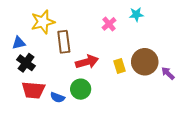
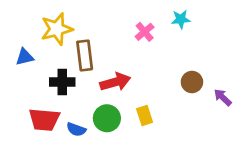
brown circle: (145, 62) -> (192, 82), size x0.6
black cross: (26, 63) -> (62, 82), moved, turned -36
yellow rectangle: (120, 66) -> (145, 115), moved

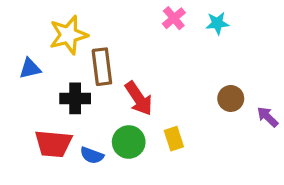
pink cross: (145, 32) -> (174, 18), moved
red arrow: (115, 82) -> (139, 98), turned 72

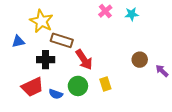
yellow star: (68, 35) -> (42, 21), turned -30
brown rectangle: (102, 67) -> (62, 40), turned -65
red trapezoid: (53, 144) -> (32, 87), turned -30

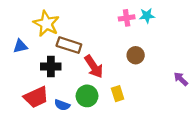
pink cross: (105, 11) -> (127, 18), moved, turned 32
brown circle: (140, 60) -> (136, 55), moved

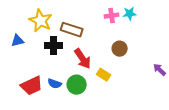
brown rectangle: (69, 45) -> (72, 30), moved
black cross: (51, 67) -> (54, 46), moved
yellow rectangle: (118, 94) -> (104, 75), moved, turned -40
blue semicircle: (62, 105) -> (55, 84), moved

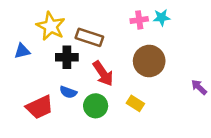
brown circle: (120, 49) -> (149, 61), size x1.6
yellow rectangle: (104, 75) -> (135, 103), moved
blue semicircle: (55, 84) -> (68, 92), moved

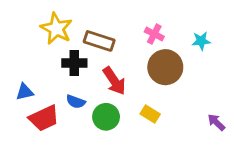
cyan star: (162, 17) -> (201, 41), moved
pink cross: (139, 20) -> (154, 34), moved, turned 35
blue triangle: (22, 51) -> (25, 92), moved
purple arrow: (199, 87) -> (216, 122), moved

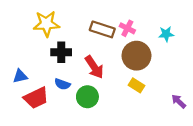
yellow star: (56, 29) -> (46, 24), turned -30
brown rectangle: (99, 41) -> (102, 29), moved
yellow rectangle: (150, 114) -> (136, 85), moved

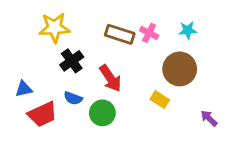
cyan star: (166, 34) -> (188, 30), moved
black cross: (61, 52) -> (72, 61), turned -36
brown circle: (136, 56) -> (180, 69), moved

